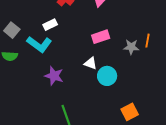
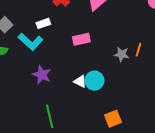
pink rectangle: (101, 37) -> (81, 39), moved
white triangle: (91, 63) -> (80, 81), moved

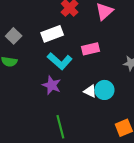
white rectangle: (43, 23) -> (52, 34), size x1.5
cyan L-shape: (30, 42) -> (60, 61), moved

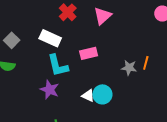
white rectangle: (52, 34) -> (50, 38), turned 45
cyan L-shape: (60, 61) -> (58, 65), turned 35

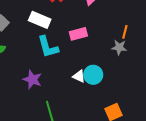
orange line: (146, 63) -> (125, 32), moved
purple star: (50, 90) -> (32, 79), moved

